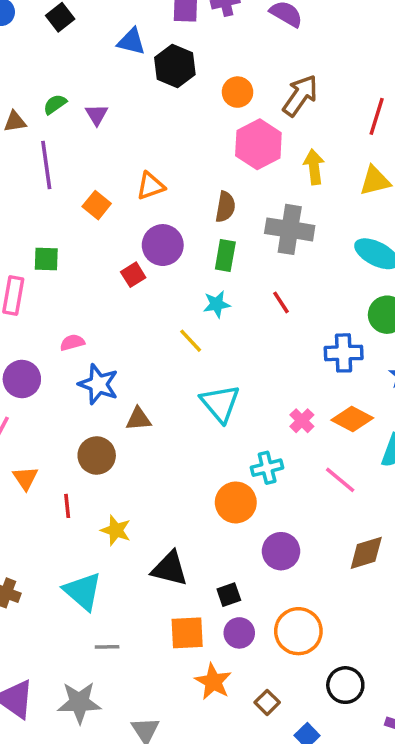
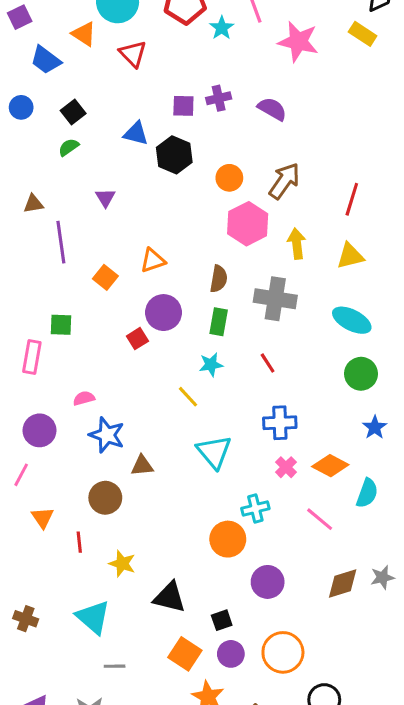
green semicircle: (55, 104) -> (69, 147), moved
blue cross: (344, 353) -> (280, 423), moved
orange square: (187, 633) -> (185, 654), turned 36

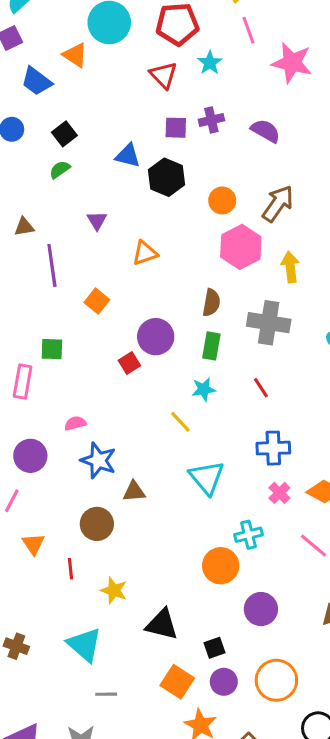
cyan star: (222, 28) -> (210, 63), moved
red triangle: (133, 54) -> (163, 75), moved
orange triangle: (153, 260) -> (145, 253), moved

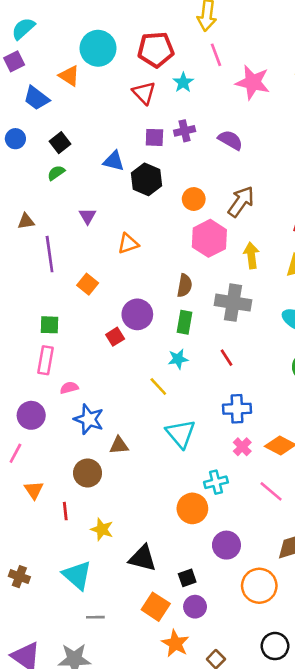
pink rectangle: (23, 382) -> (46, 360), moved
orange circle: (276, 680) -> (259, 586), moved

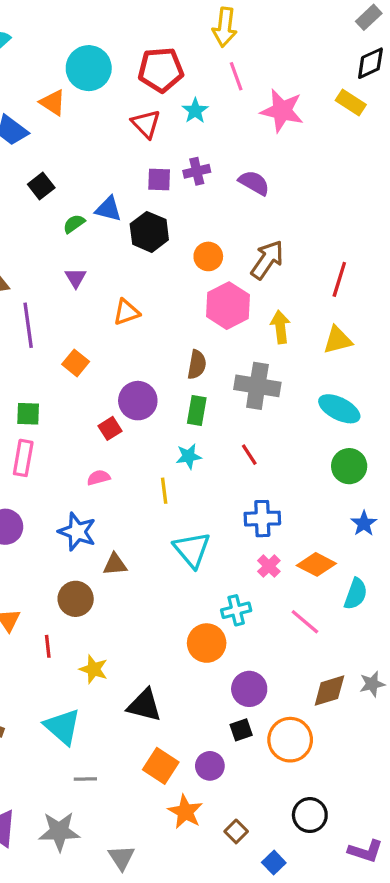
green semicircle: (56, 173) -> (74, 224), moved
yellow line: (158, 386) -> (164, 491), turned 36
pink semicircle: (69, 388) -> (99, 478), moved
black square: (187, 578) -> (241, 730), moved

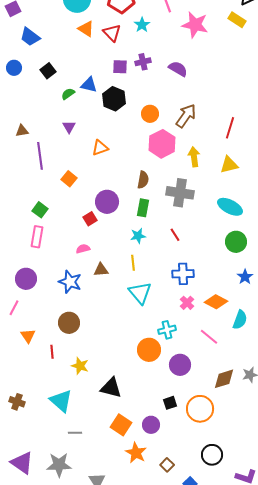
orange triangle: (53, 102) -> (86, 29), moved
green square: (28, 414) -> (40, 210), turned 35
yellow line: (164, 491) -> (133, 263), moved
brown triangle: (115, 564) -> (101, 270), moved
purple circle: (249, 689) -> (180, 365), moved

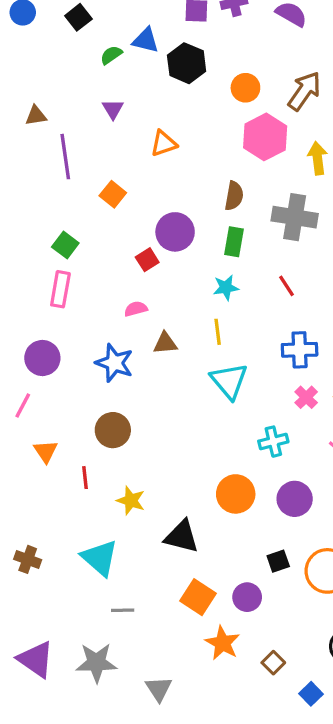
orange circle: (149, 350) -> (236, 494), moved

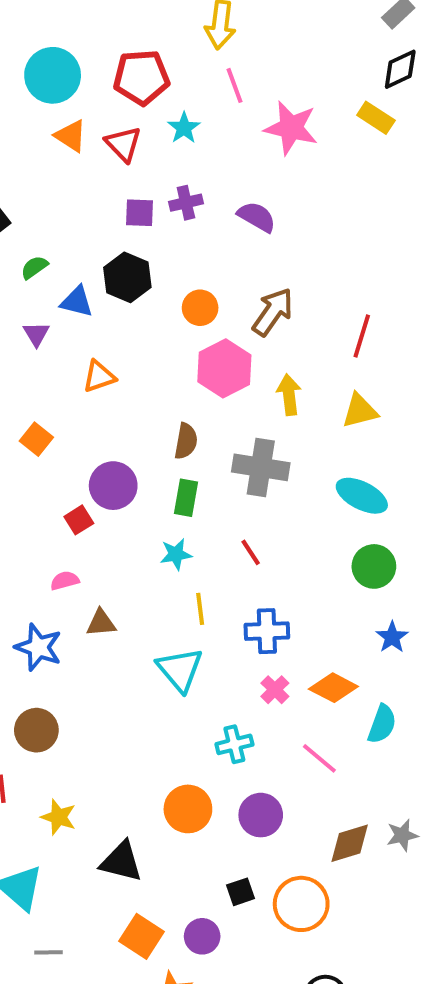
blue triangle: (146, 40) -> (77, 302), moved
yellow line: (218, 332) -> (200, 609), moved

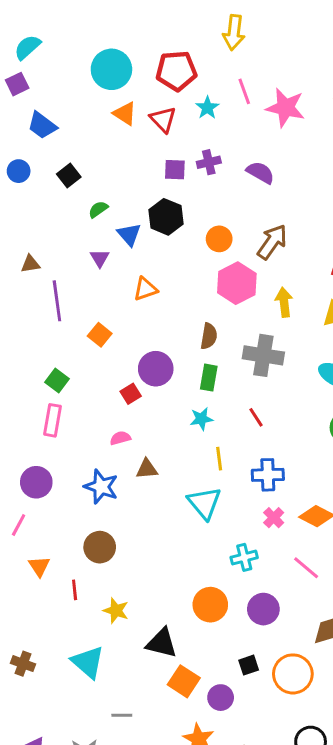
pink line: (234, 85) -> (244, 91), moved
blue triangle: (77, 302) -> (129, 234), turned 35
orange square: (141, 936) -> (184, 681), moved
gray line: (49, 952) -> (122, 715), moved

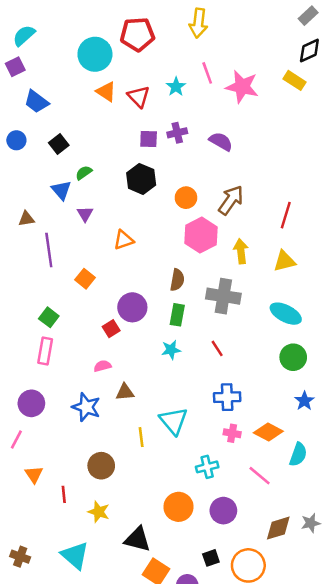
red pentagon: (176, 71) -> (137, 34), moved
blue triangle: (129, 234) -> (61, 190), moved
yellow line: (219, 459) -> (141, 437), moved
pink cross: (274, 518) -> (232, 433), turned -35
brown circle: (100, 547) -> (101, 466), moved

